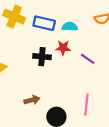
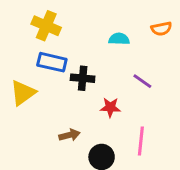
blue rectangle: (44, 23) -> (52, 62), moved
red star: (63, 48) -> (110, 107), moved

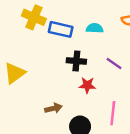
blue rectangle: (52, 62) -> (61, 29), moved
black cross: (83, 78) -> (76, 61), moved

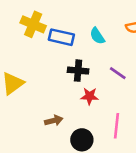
cyan semicircle: (95, 28) -> (97, 36), turned -126

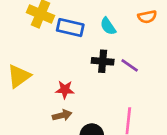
black cross: (78, 71) -> (103, 61), moved
red star: (90, 96) -> (65, 90), moved

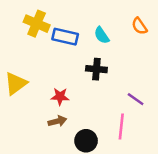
orange semicircle: (147, 17) -> (139, 26), turned 66
purple line: (130, 65) -> (136, 99), moved

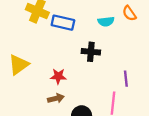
cyan semicircle: (102, 35) -> (106, 21), moved, turned -63
purple line: (136, 99) -> (126, 79), turned 49

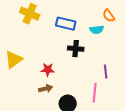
cyan semicircle: (106, 21) -> (97, 30), moved
blue rectangle: (63, 23) -> (66, 24), moved

